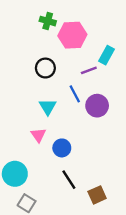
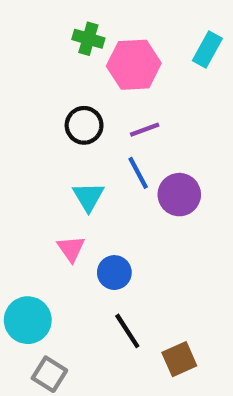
cyan rectangle: (106, 55) -> (207, 50), moved
purple line: (89, 70) -> (145, 130), moved

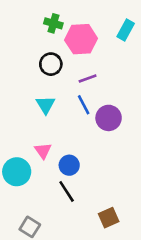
black circle: (84, 125) -> (51, 64), moved
cyan triangle: (88, 197) -> (46, 105), moved
cyan circle: (28, 320) -> (17, 172), moved
black line: (127, 331) -> (67, 191), moved

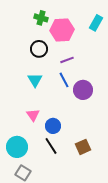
cyan circle: (17, 172) -> (17, 147), moved
brown square: (109, 218) -> (83, 147), moved

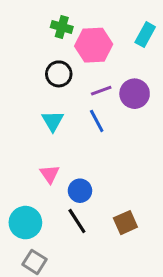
purple circle: (83, 90) -> (135, 94), moved

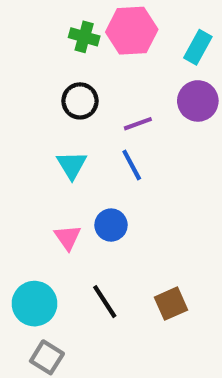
pink hexagon: (94, 45) -> (132, 31), moved
purple circle: (135, 94) -> (198, 101), moved
blue circle: (80, 191) -> (111, 225), moved

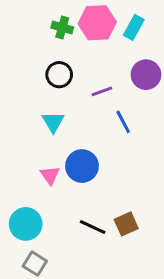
cyan rectangle: (198, 47) -> (134, 27), moved
blue line: (132, 165) -> (123, 122), moved
blue circle: (111, 225) -> (82, 166), size x1.4
black line: (105, 302) -> (93, 227), moved, turned -32

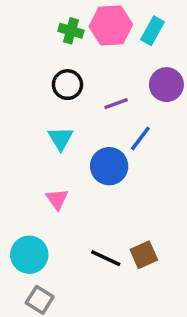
blue line: (123, 122) -> (140, 138), turned 65
blue circle: (82, 166) -> (109, 166), moved

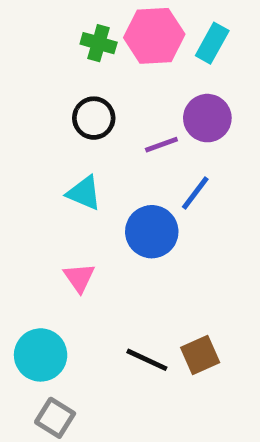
purple circle: (166, 85) -> (207, 118), moved
cyan triangle: (61, 138) -> (84, 193), turned -36

